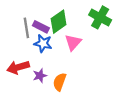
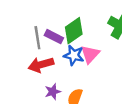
blue star: (43, 43) -> (74, 55), moved
red arrow: (18, 67) -> (41, 65), moved

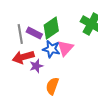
purple star: (53, 92) -> (36, 66), moved

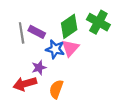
green diamond: (51, 28) -> (69, 26), moved
red arrow: (23, 57) -> (25, 84), moved

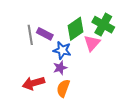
pink triangle: (70, 48) -> (92, 43), moved
purple star: (39, 68) -> (60, 68), moved

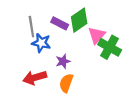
green cross: (103, 25) -> (110, 47), moved
purple rectangle: (45, 34) -> (60, 23), moved
blue star: (62, 50) -> (41, 43), moved

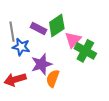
purple star: (63, 61) -> (42, 64), size x1.5
orange semicircle: (66, 83) -> (53, 78), moved

